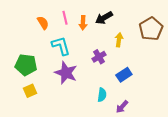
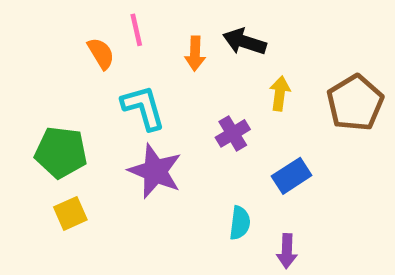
pink line: (65, 18) -> (136, 30), moved
black arrow: (104, 18) -> (244, 42), turned 48
brown pentagon: (151, 29) -> (355, 103), moved
purple arrow: (122, 107) -> (287, 251), turned -40

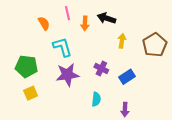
pink line: (136, 30) -> (68, 13), moved
purple cross: (233, 133) -> (101, 68), moved, turned -32
purple star: (155, 171) -> (68, 75), turned -30
cyan semicircle: (240, 223) -> (96, 99), moved

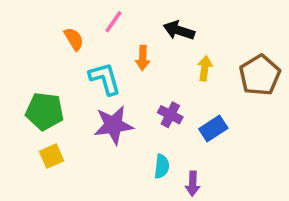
pink line: (68, 13) -> (113, 22), turned 48
orange arrow: (85, 23) -> (143, 58), moved
purple arrow: (125, 110) -> (193, 184), moved

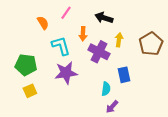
purple cross: (170, 115) -> (99, 52), moved, size x1.5
blue rectangle: (213, 129) -> (124, 75), turned -70
cyan semicircle: (162, 166) -> (106, 89), moved
purple arrow: (193, 184) -> (112, 107), turned 40

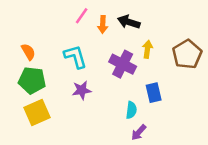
orange semicircle: (43, 23) -> (28, 52), moved
orange arrow: (83, 34) -> (103, 24), moved
purple star: (66, 73) -> (82, 90), size x0.7
yellow square: (30, 91) -> (37, 113), size x1.5

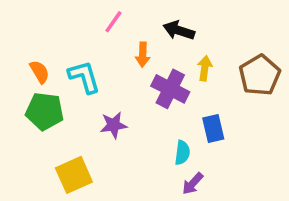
orange arrow: (103, 24) -> (143, 55), moved
cyan L-shape: (75, 57) -> (84, 77), moved
yellow square: (37, 113) -> (74, 175), moved

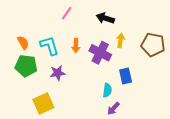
orange arrow: (143, 55) -> (76, 46), moved
brown pentagon: (260, 75) -> (153, 45), turned -30
purple star: (113, 125) -> (58, 73), moved

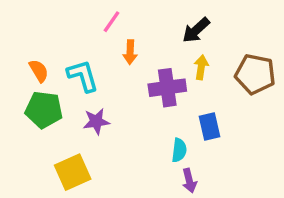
black arrow: (105, 18) -> (196, 30), moved, turned -60
orange arrow: (76, 46) -> (130, 52), moved
purple cross: (100, 53) -> (167, 88), turned -35
purple arrow: (113, 108) -> (189, 181), turned -56

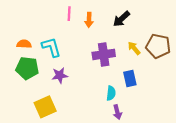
pink line: (112, 22) -> (69, 14), turned -32
orange arrow: (130, 52) -> (89, 20), moved
yellow arrow: (201, 67) -> (134, 48), moved, turned -48
orange semicircle: (39, 71) -> (24, 44), turned -56

